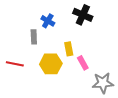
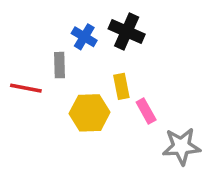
black cross: (83, 15) -> (127, 32), moved
red line: (15, 64) -> (26, 88), moved

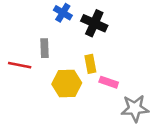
blue cross: (84, 37) -> (63, 13), moved
pink rectangle: (146, 111) -> (109, 82), turned -42

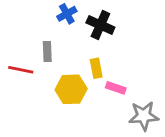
blue cross: (63, 13) -> (67, 14), turned 30

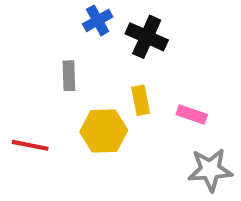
red line: (21, 70) -> (30, 145), moved
pink rectangle: (116, 88) -> (192, 115), moved

